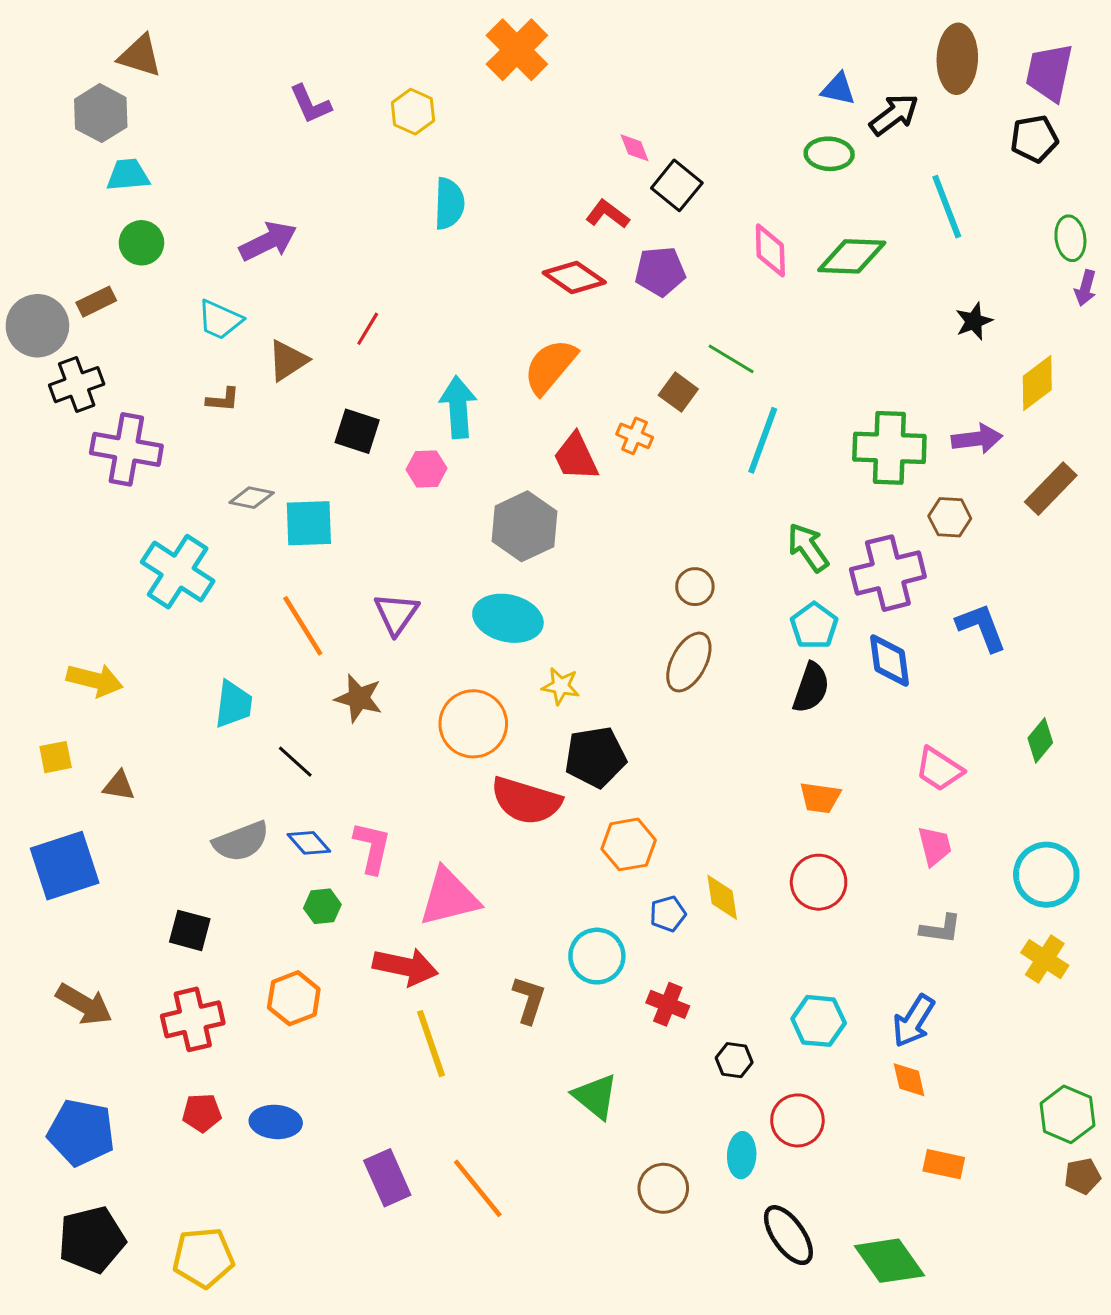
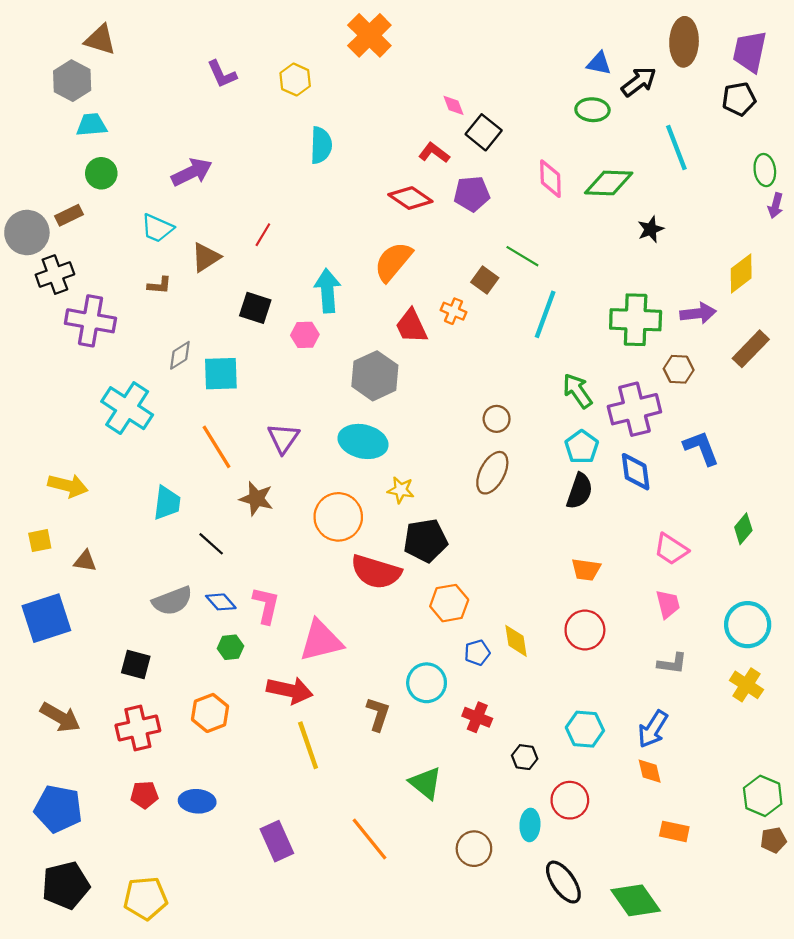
black star: (974, 321) -> (651, 229), moved
gray diamond: (252, 498) -> (180, 355), turned -44
orange line: (478, 1188) -> (369, 839), moved

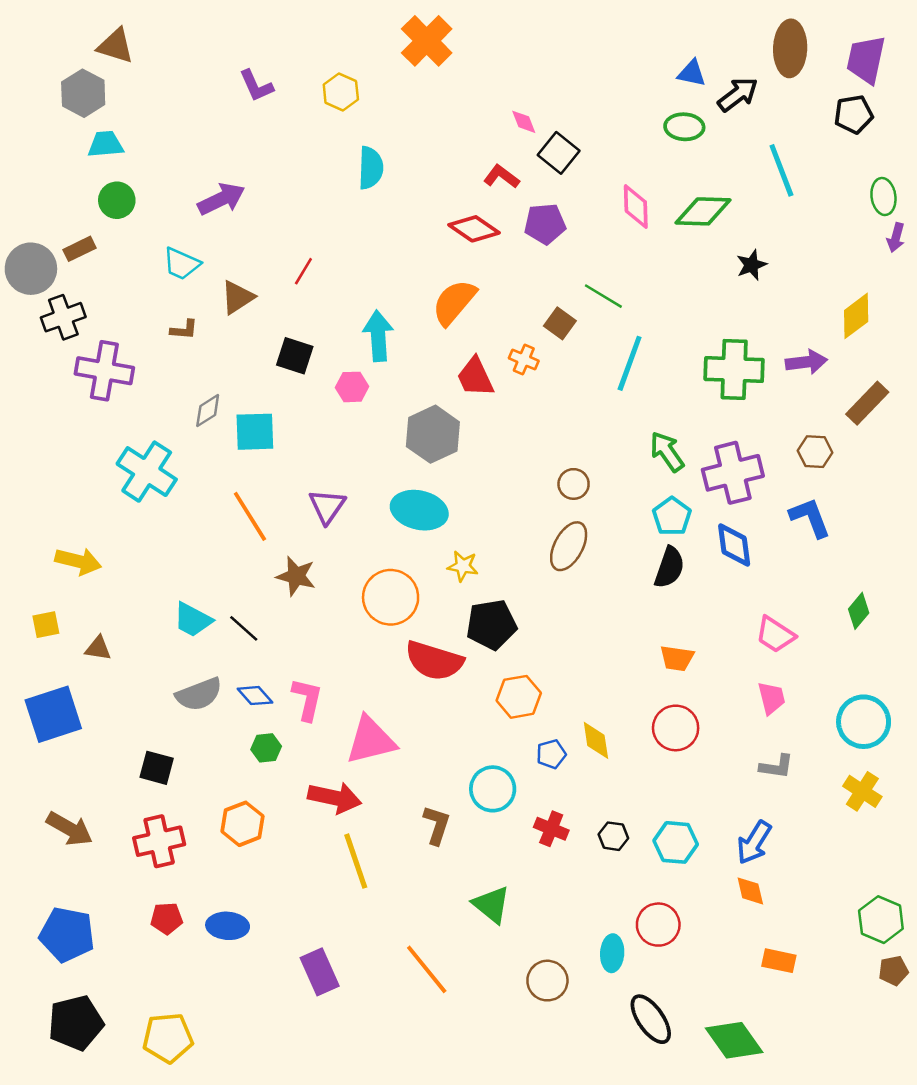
brown hexagon: (679, 369) -> (815, 452), moved
cyan trapezoid: (167, 503) -> (193, 620), moved, turned 111
black hexagon: (525, 757) -> (613, 836), moved

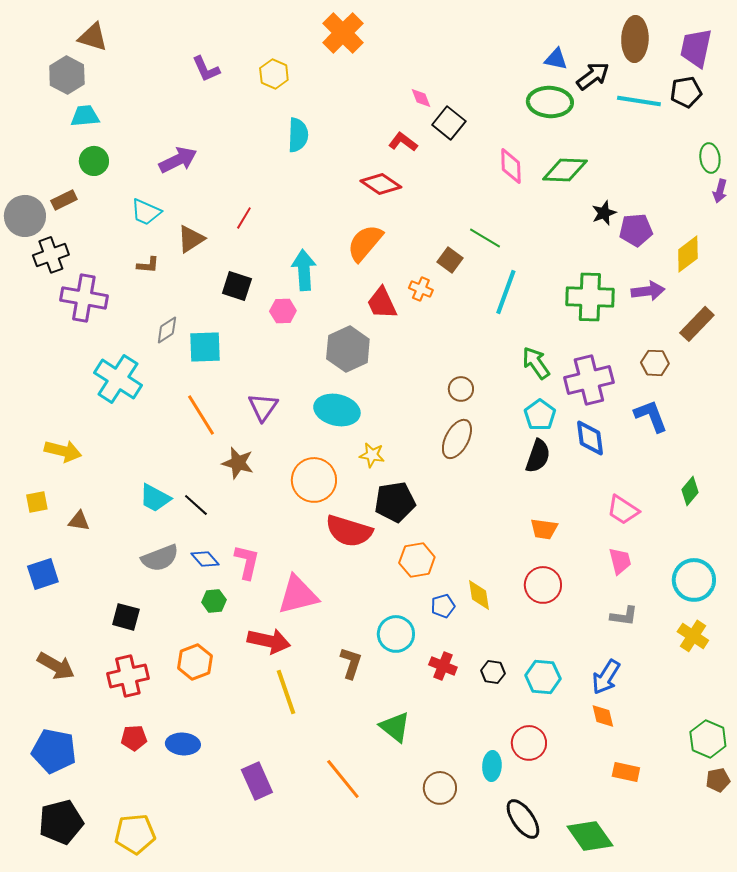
green ellipse: (684, 127) -> (550, 102), size x1.4
cyan line: (781, 170) -> (639, 101), moved, turned -60
purple pentagon: (545, 224) -> (636, 230), moved
blue square: (53, 714) -> (43, 574), size x0.7

